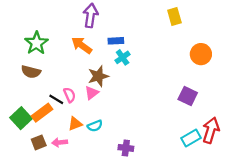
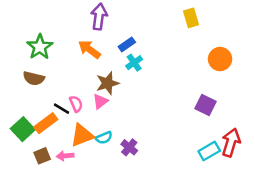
blue rectangle: (116, 41) -> (127, 44), turned -32
orange triangle: (75, 124) -> (82, 135), size x1.5
purple cross: (126, 148) -> (129, 147), moved, turned 32

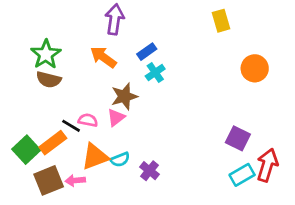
brown semicircle: (34, 78) -> (49, 80), moved
pink semicircle: (76, 104) -> (88, 120), turned -56
purple square: (206, 105) -> (238, 138), moved
brown square: (42, 156) -> (49, 180), size x1.5

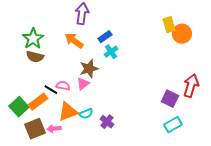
yellow rectangle: (221, 21) -> (169, 25), moved
orange circle: (255, 68) -> (182, 34), moved
red arrow: (267, 165) -> (191, 86), moved

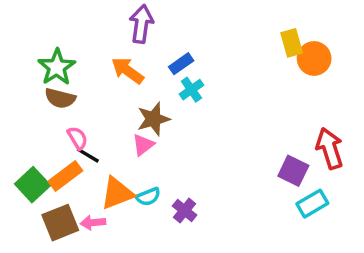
pink semicircle: (63, 86) -> (77, 138), moved, turned 48
red arrow: (191, 86) -> (330, 148), turned -35
cyan rectangle: (173, 125) -> (312, 204), moved

